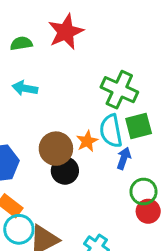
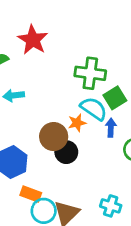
cyan semicircle: (111, 131) -> (94, 109), turned 152
orange star: (87, 141) -> (77, 123), turned 30

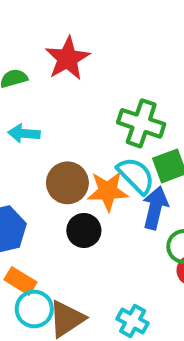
orange star: (77, 123) -> (108, 191), size x1.5
blue arrow: (111, 128) -> (155, 208), size x1.5
brown circle: (54, 137) -> (67, 183), moved

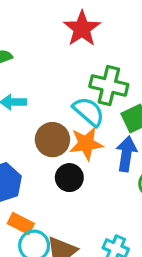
red star: (67, 58) -> (82, 29), moved
cyan semicircle: (136, 175) -> (89, 112), moved

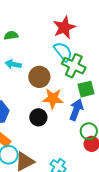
cyan semicircle: (89, 112) -> (63, 52), moved
brown circle: (52, 140) -> (39, 77), moved

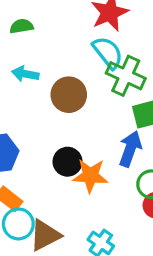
orange star: (53, 99) -> (90, 176), moved

